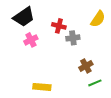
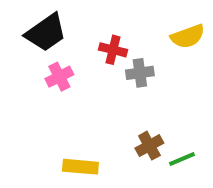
yellow semicircle: (98, 19) -> (188, 36), turned 36
brown cross: (86, 66) -> (149, 146), moved

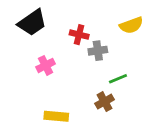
pink cross: (59, 77) -> (46, 65), moved
green line: (182, 159) -> (118, 79), moved

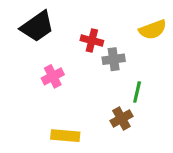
green line: (118, 79) -> (137, 92), turned -54

